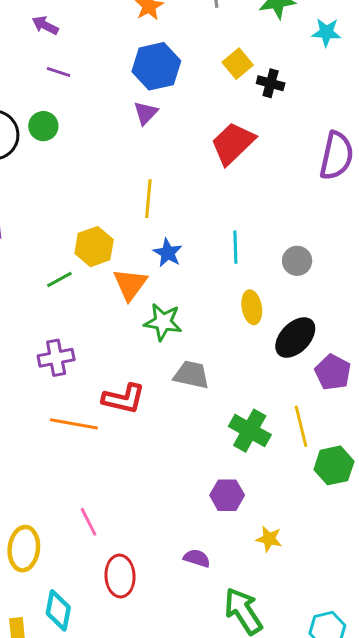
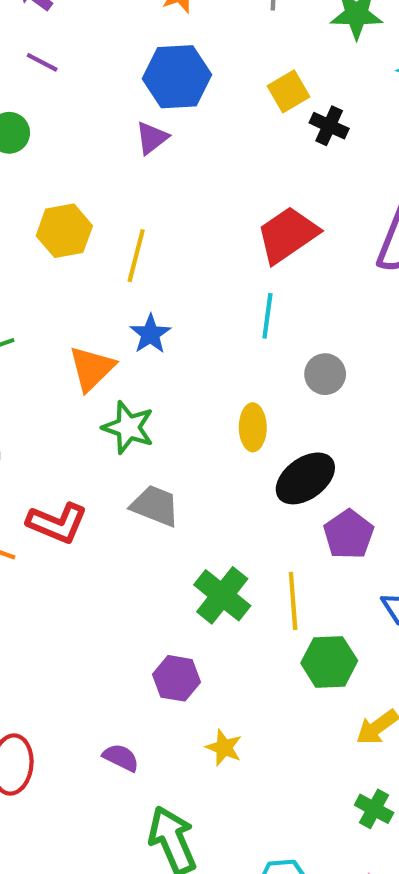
red trapezoid: (233, 143) -> (287, 235), moved
yellow hexagon: (94, 247) -> (64, 231), moved
cyan line: (235, 247) -> (267, 316), moved

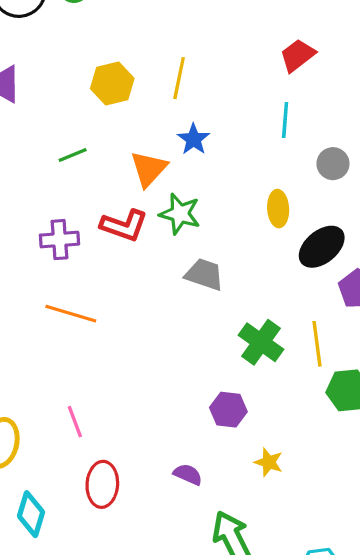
yellow hexagon: (64, 231) -> (112, 84), moved
red trapezoid: (287, 235) -> (298, 55), size x0.7
red L-shape: (57, 523) -> (124, 225), moved

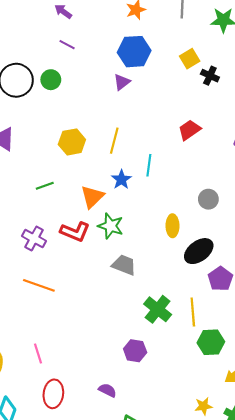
cyan line: (285, 120) -> (149, 165), moved
purple cross: (59, 240) -> (34, 238), turned 30
yellow star: (269, 462) -> (203, 406), moved, turned -30

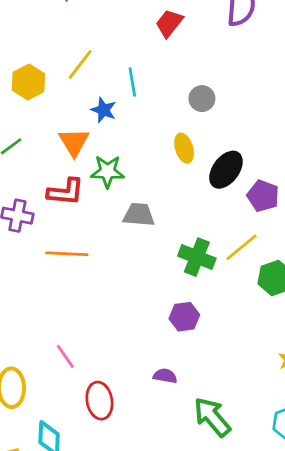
yellow line: (114, 141) -> (80, 64), turned 40
gray circle: (208, 199) -> (202, 99), moved
orange line: (39, 285) -> (67, 254), moved
yellow line: (193, 312) -> (241, 247), turned 72

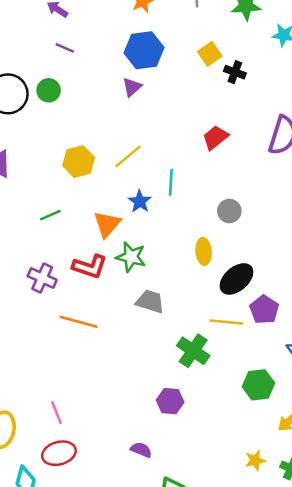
yellow line: (241, 247) -> (226, 322), moved, turned 32
red ellipse: (99, 401) -> (59, 453), moved, turned 72

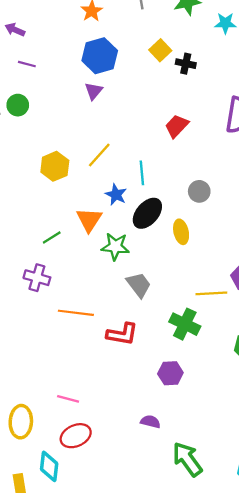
green line: (50, 215) -> (52, 237), moved
red L-shape: (90, 267) -> (122, 334), moved
black ellipse: (236, 279) -> (147, 213), moved
gray trapezoid: (150, 301) -> (139, 285), turned 44
pink line: (57, 413) -> (68, 399), turned -45

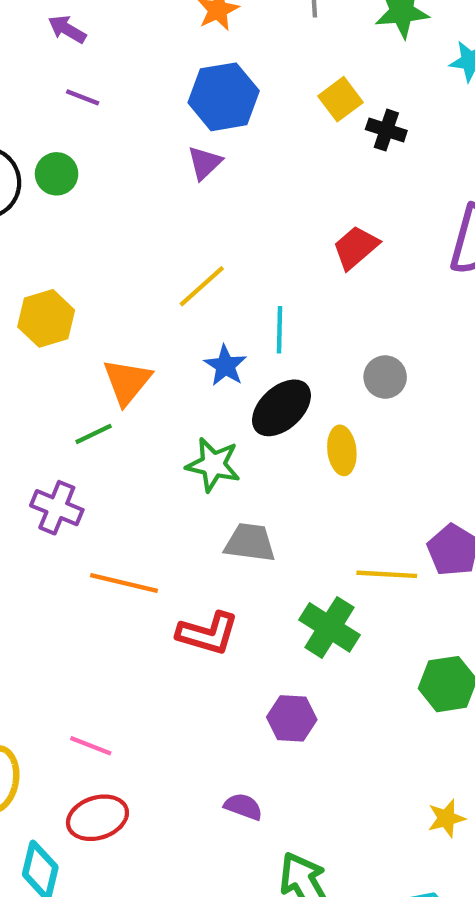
yellow hexagon: (55, 166) -> (46, 318), moved
orange triangle: (89, 220) -> (127, 382), moved
gray trapezoid: (139, 285) -> (250, 543), turned -52

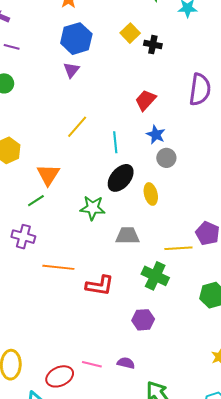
blue star: (225, 366) -> (156, 135), moved
gray trapezoid: (250, 543) -> (127, 236), moved
pink line: (91, 746) -> (92, 364), moved

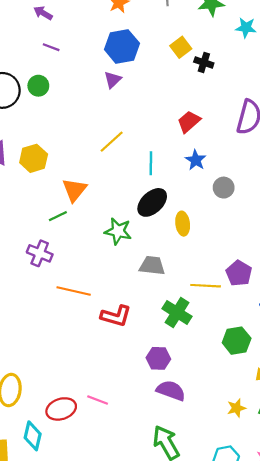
gray circle: (166, 158) -> (224, 188), moved
purple semicircle: (126, 363) -> (171, 391), moved, size x1.5

